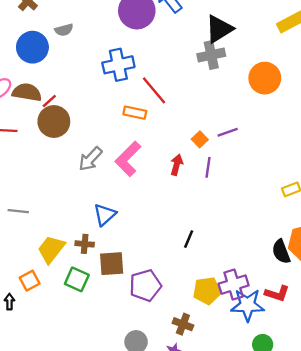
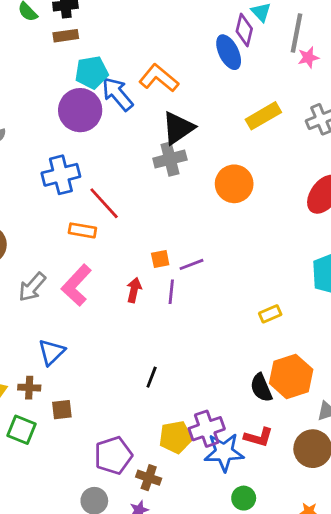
purple line: (228, 132) -> (191, 264), moved
orange square: (200, 139) -> (160, 259), turned 35
brown square: (112, 264) -> (62, 410), size x0.7
purple pentagon: (145, 285) -> (113, 455), moved

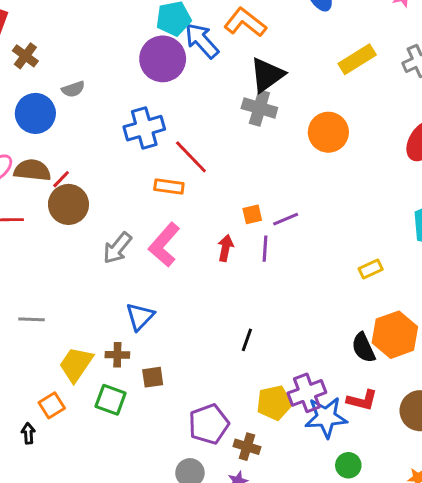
gray cross: (170, 159) -> (259, 108), turned 32

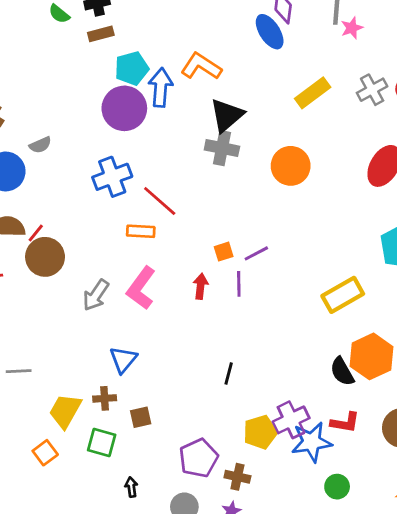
blue arrow: (202, 41) -> (161, 87), turned 51
yellow rectangle: (371, 269) -> (343, 295), size x1.8
black arrow: (28, 433) -> (131, 487), moved

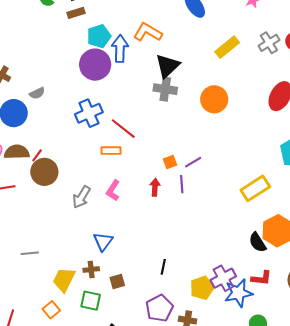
pink L-shape: (141, 288) -> (113, 191), size x0.7
black line: (229, 373) -> (163, 267), moved

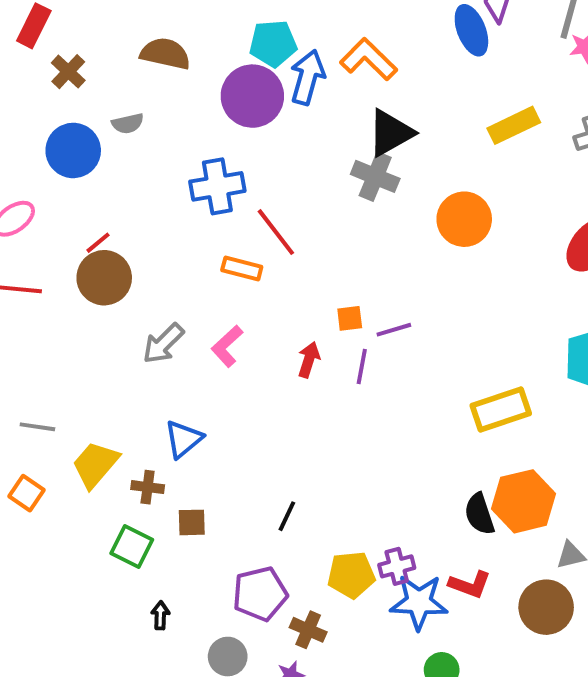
brown semicircle: (17, 152) -> (165, 54), moved
purple cross: (223, 278) -> (397, 566), size x0.7
yellow trapezoid: (64, 280) -> (95, 464), moved
orange square: (51, 310) -> (26, 493), moved, turned -30

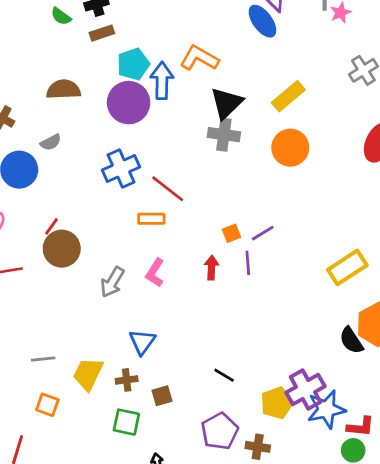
yellow rectangle: (514, 125) -> (288, 96), moved
black line: (287, 516) -> (224, 375), turned -70
purple cross: (397, 566) -> (305, 389), size x1.6
red L-shape: (470, 584) -> (360, 427), moved

